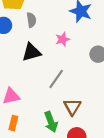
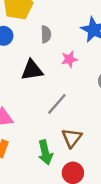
gray semicircle: (31, 20) -> (46, 34), moved

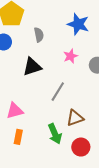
pink star: (69, 59) -> (71, 56), moved
brown triangle: (72, 138) -> (75, 118), turned 42

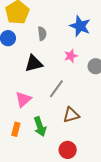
pink triangle: (15, 111) -> (23, 99), moved, turned -30
green arrow: (55, 134) -> (40, 127), moved
red circle: (81, 147) -> (68, 150), moved

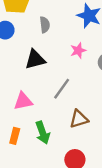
pink triangle: (23, 99) -> (23, 101), turned 30

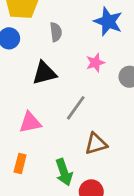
green arrow: (43, 133) -> (64, 172), moved

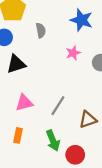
black triangle: (44, 73) -> (16, 64), moved
gray line: (76, 108) -> (58, 106), moved
brown triangle: (96, 144) -> (88, 120), moved

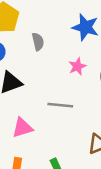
gray line: (58, 106) -> (60, 105), moved, turned 66

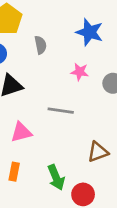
pink star: (77, 66) -> (80, 72), turned 30

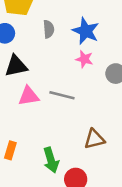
blue star: (89, 32) -> (86, 31), moved
pink triangle: (21, 132) -> (29, 96), moved

